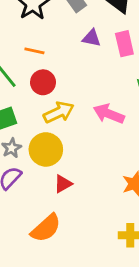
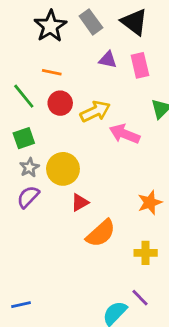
yellow arrow: (59, 112) -> (95, 112), moved
orange semicircle: (46, 228) -> (101, 233), moved

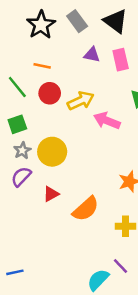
red triangle: (80, 202) -> (51, 194), moved

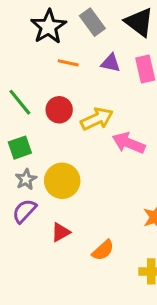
orange line: (42, 66) -> (68, 63), moved
orange semicircle: (86, 209) -> (103, 250), size x0.7

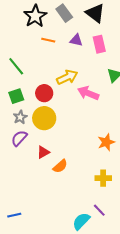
red circle: (59, 110) -> (44, 93), moved
orange semicircle: (103, 250) -> (60, 166), moved

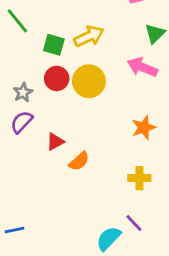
red circle: (44, 93) -> (57, 78), moved
pink arrow: (88, 93) -> (142, 67), moved
green square: (16, 96) -> (54, 45), moved, turned 35
yellow circle: (44, 118) -> (89, 81), moved

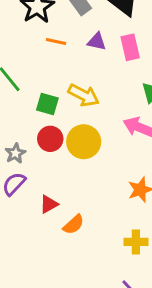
yellow arrow: (89, 36) -> (84, 95), turned 52

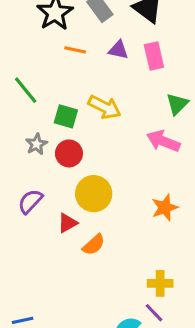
yellow circle: (84, 142) -> (94, 194), moved
gray star: (15, 153) -> (36, 144), moved
yellow cross: (136, 242) -> (160, 283), moved

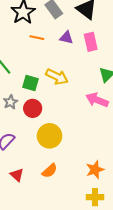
orange star: (165, 208) -> (95, 170), moved
red triangle: (67, 223) -> (17, 175), moved, turned -48

